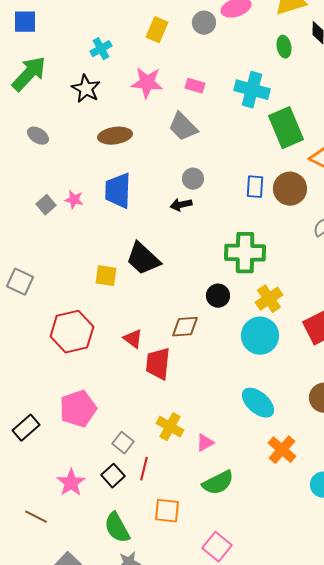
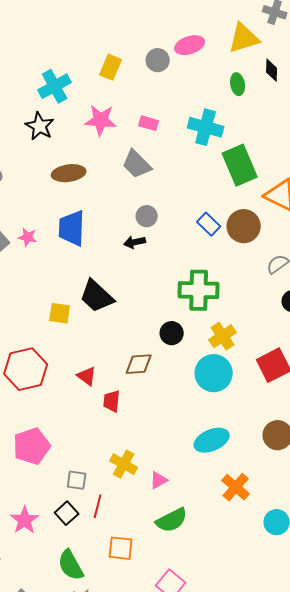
cyan cross: (101, 49) -> (55, 86), size x1.5
blue rectangle: (255, 187) -> (209, 224), turned -50
red trapezoid: (158, 364) -> (112, 401), size x0.7
cyan ellipse: (258, 403) -> (212, 440), turned -64
gray square: (123, 443) -> (77, 480), turned -30

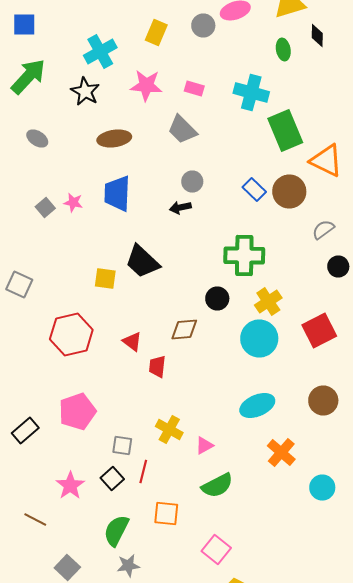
green semicircle: (71, 565) -> (116, 530), turned 56

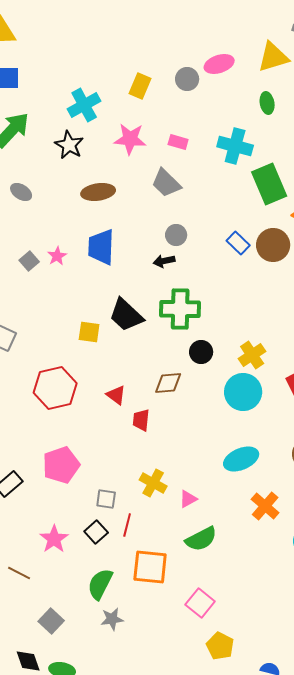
pink star: (73, 202) -> (57, 256), turned 30
green cross: (244, 256) -> (180, 309), moved
orange square: (166, 514) -> (150, 567), size x1.4

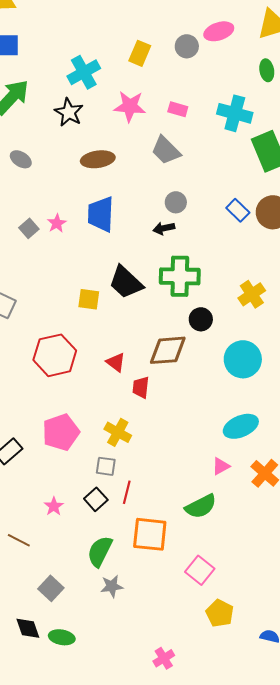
yellow cross: (252, 355) -> (252, 294), moved
brown diamond: (168, 383) -> (168, 350), size x1.4
yellow cross: (153, 483) -> (118, 432), moved
pink triangle: (188, 499) -> (221, 466), moved
pink star: (54, 539) -> (54, 506), size x0.7

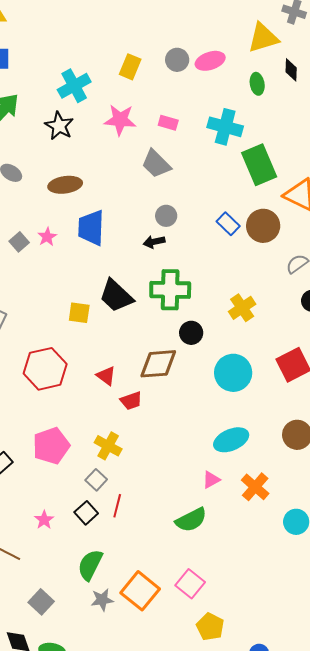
pink ellipse: (219, 31) -> (210, 61), moved
brown ellipse: (98, 159) -> (65, 185), moved
red trapezoid: (141, 387) -> (131, 401), turned -115
gray square: (106, 466) -> (96, 480), turned 35
orange square: (150, 534) -> (140, 591), moved, turned 33

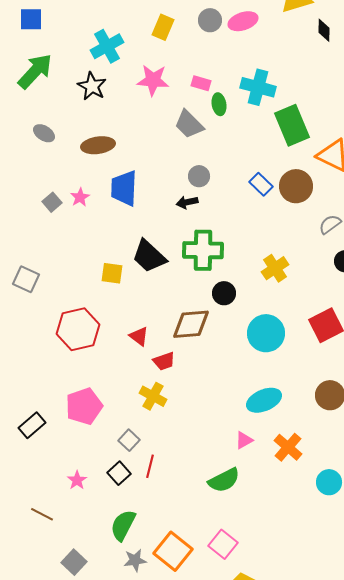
green ellipse: (257, 84) -> (219, 104), moved
yellow cross: (108, 446) -> (153, 396), moved

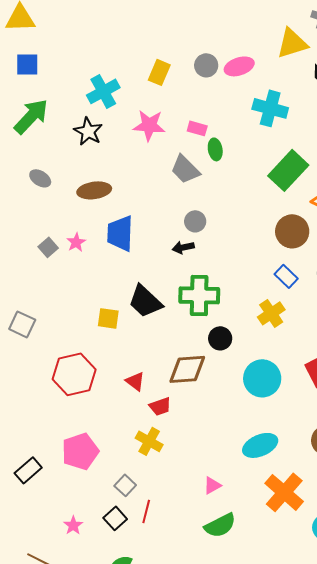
cyan cross: (258, 87) -> (270, 108), moved
green rectangle: (292, 125) -> (288, 170), turned 66
blue rectangle: (261, 184) -> (286, 276), moved
pink triangle: (244, 440) -> (212, 485), moved
orange cross: (288, 447) -> (284, 492), size x1.4

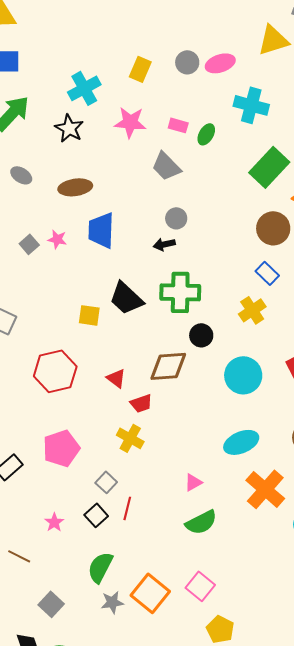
green ellipse: (215, 149) -> (206, 134), moved, turned 40
pink star: (76, 242) -> (57, 239), turned -30

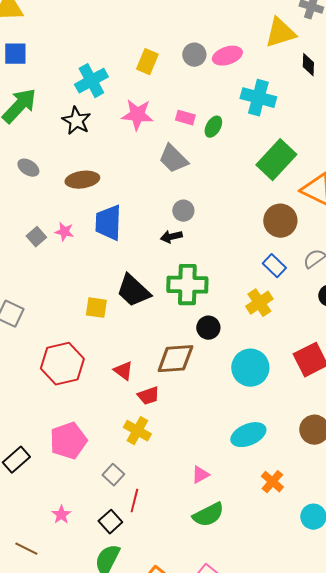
orange cross: (265, 489) -> (272, 482), size x0.6
black square: (96, 515) -> (110, 522), moved

